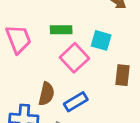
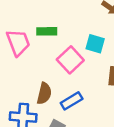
green rectangle: (61, 30) -> (47, 31), moved

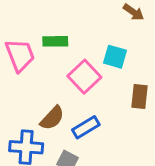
brown semicircle: (44, 93) -> (52, 118), turned 30

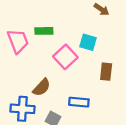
blue rectangle: (86, 127) -> (79, 102), moved, turned 36

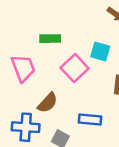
pink trapezoid: (18, 41) -> (23, 68), moved

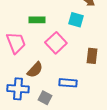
cyan square: (100, 51) -> (76, 20), moved

